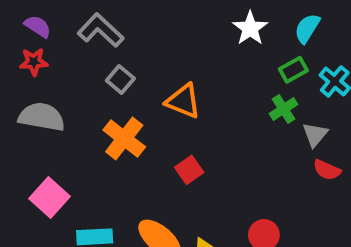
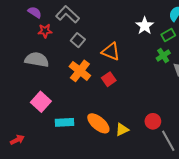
white star: (250, 28) -> (145, 26), moved
red star: (34, 62) -> (45, 31), moved
red square: (189, 170) -> (109, 79), moved

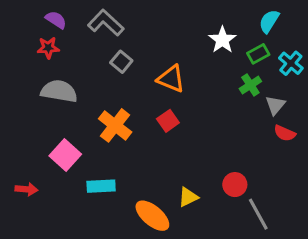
red star: (45, 31) -> (48, 48), moved
orange cross: (80, 71) -> (115, 125), moved
orange ellipse: (98, 123) -> (152, 216), moved
red arrow: (17, 140) -> (26, 189), moved, turned 32

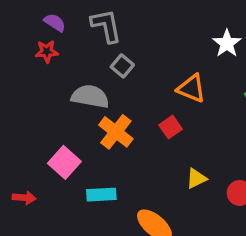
gray L-shape: (106, 23) -> (106, 26), turned 36
orange triangle: (171, 79) -> (191, 88), moved
gray semicircle: (59, 91) -> (90, 96), moved
yellow triangle: (188, 197) -> (196, 178), moved

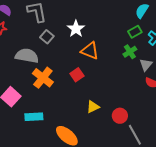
white star: (227, 43) -> (76, 29), moved

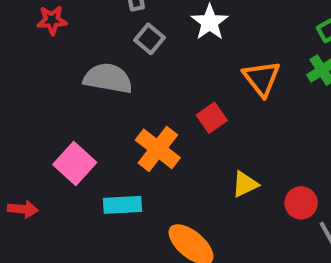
orange triangle: (90, 51) -> (262, 78), moved, turned 30
orange cross: (43, 78) -> (158, 149), moved

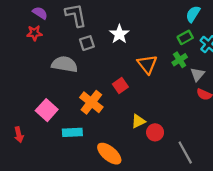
gray square: (149, 39) -> (87, 43), turned 32
red circle: (301, 203) -> (155, 132), moved
red arrow: (23, 209) -> (19, 135), turned 72

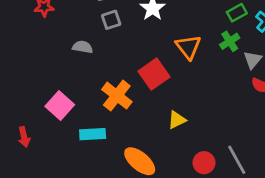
gray semicircle: (65, 64) -> (83, 47), size x0.6
red square: (120, 85) -> (154, 74), size x1.5
red circle: (155, 132) -> (204, 163), moved

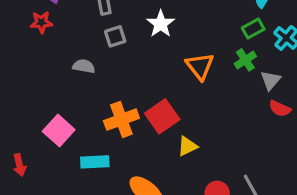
red square: (154, 74) -> (162, 116), moved
orange cross: (117, 96) -> (121, 120), turned 32

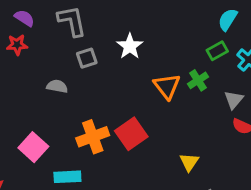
green cross: (245, 60) -> (198, 80), moved
yellow triangle: (187, 146) -> (189, 162), moved, turned -30

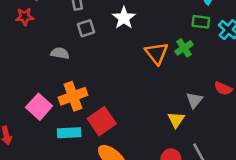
green rectangle: (217, 51) -> (201, 22), turned 36
gray triangle: (234, 100) -> (194, 100), moved
red square: (131, 134) -> (102, 121), moved
orange cross: (93, 137) -> (73, 96), moved

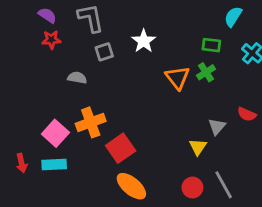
red star: (25, 17) -> (51, 40), moved
green rectangle: (201, 22) -> (211, 45), moved
cyan rectangle: (69, 133) -> (54, 164), moved

